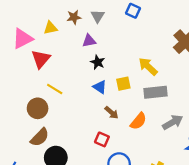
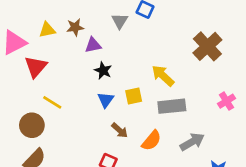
gray triangle: (98, 16) -> (120, 21), moved
brown star: (74, 17) -> (75, 27), moved
blue triangle: (100, 87) -> (106, 100), turned 32

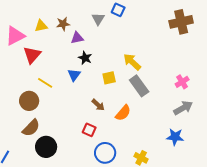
brown cross: (207, 46) -> (181, 22), moved, turned 30
blue triangle: (106, 100) -> (74, 75), moved
gray rectangle: (172, 106) -> (139, 86), turned 60
gray arrow: (192, 142) -> (183, 108), moved

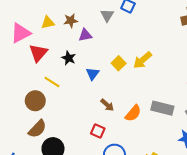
black star: (85, 58) -> (69, 58), moved
yellow arrow: (132, 62) -> (143, 60), turned -84
blue triangle: (74, 75) -> (93, 74), moved
yellow square: (109, 78) -> (119, 63), moved, turned -32
gray rectangle: (139, 86) -> (162, 108), moved, turned -40

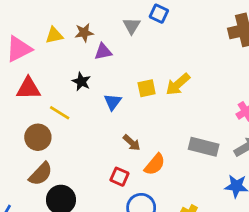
red triangle: (38, 53) -> (28, 88), moved, turned 48
yellow square: (119, 63) -> (147, 88), turned 32
orange semicircle: (133, 113) -> (155, 164), moved

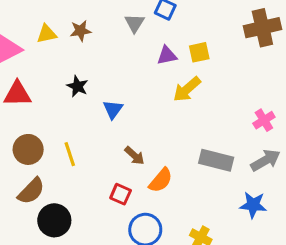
purple triangle: (103, 52) -> (167, 55), moved
yellow square: (147, 88) -> (199, 52), moved
yellow line: (60, 113) -> (70, 154), moved, turned 40

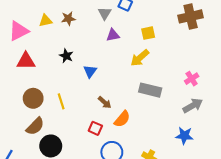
purple triangle: (167, 55) -> (113, 35), moved
gray rectangle: (216, 160) -> (150, 90), moved

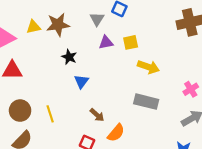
brown star: (68, 19) -> (58, 25), size x1.5
yellow square: (148, 33) -> (131, 42), moved
black star: (66, 56) -> (69, 57), moved
yellow arrow: (140, 58) -> (148, 67), moved, turned -120

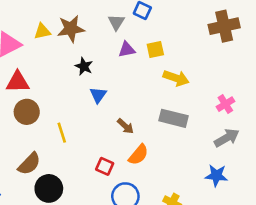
brown circle: (20, 111) -> (27, 112), moved
brown arrow: (97, 115) -> (125, 126), moved

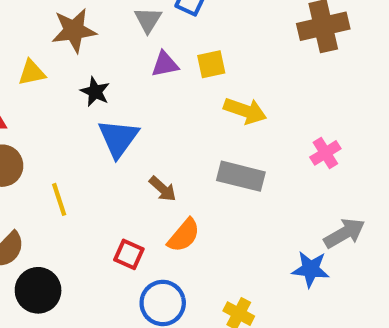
yellow triangle: (42, 31) -> (32, 73), moved
blue triangle: (98, 95) -> (118, 138), size x1.5
gray arrow: (227, 138) -> (344, 233), moved

